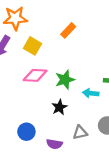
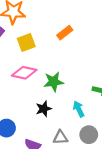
yellow square: (32, 46) -> (26, 43), turned 30
cyan arrow: (91, 93) -> (79, 109), moved, turned 49

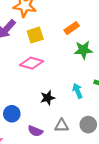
green star: (54, 82) -> (83, 50), moved
cyan arrow: (79, 109) -> (77, 91), moved

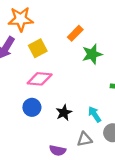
cyan arrow: (77, 91) -> (95, 114), moved
blue circle: (12, 114) -> (32, 107), moved

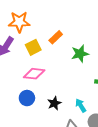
orange rectangle: (75, 33) -> (56, 37), moved

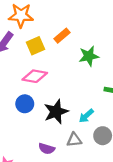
black star: (54, 103) -> (56, 112), size x1.5
cyan arrow: (81, 105) -> (86, 116), turned -104

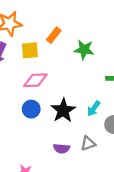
yellow square: (35, 46) -> (30, 50), turned 30
green star: (89, 56) -> (84, 50), turned 30
gray triangle: (74, 140) -> (88, 143), moved

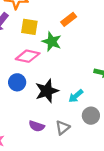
orange rectangle: (54, 35) -> (69, 19), moved
green star: (84, 50) -> (52, 42), moved
gray triangle: (88, 143) -> (63, 128), turned -35

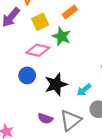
orange rectangle: (69, 19) -> (70, 12), moved
yellow square: (29, 27) -> (40, 22), turned -35
gray triangle: (63, 128) -> (70, 120), size x1.5

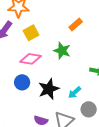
orange rectangle: (70, 12) -> (76, 24), moved
green star: (62, 36) -> (62, 51), moved

